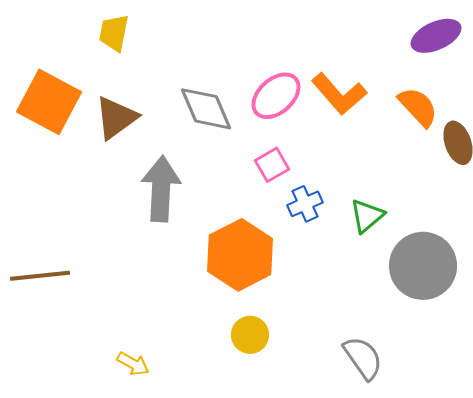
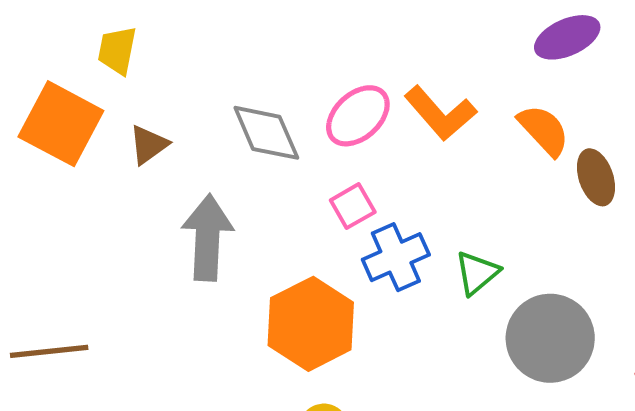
yellow trapezoid: (114, 33) -> (117, 50), moved
brown triangle: (116, 118) -> (149, 145), size x0.7
blue cross: (305, 204) -> (396, 257), size x1.4

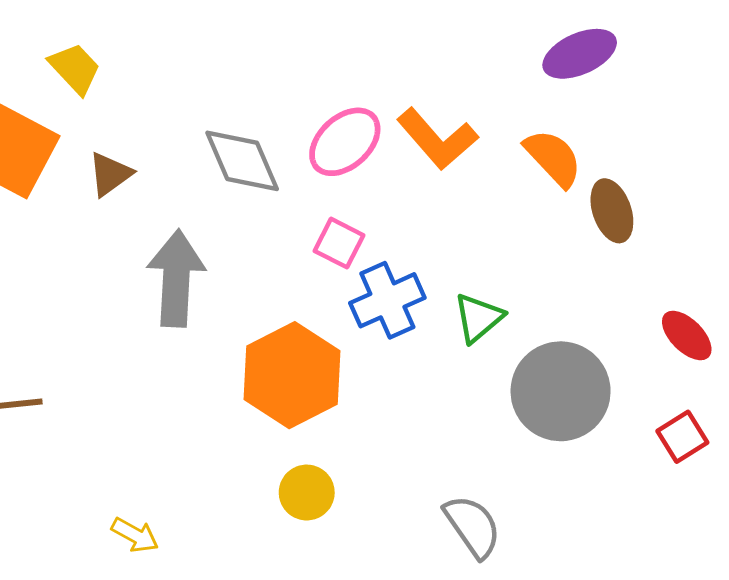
yellow trapezoid: (117, 50) -> (75, 68), turned 126
pink square: (353, 206) -> (339, 243), turned -33

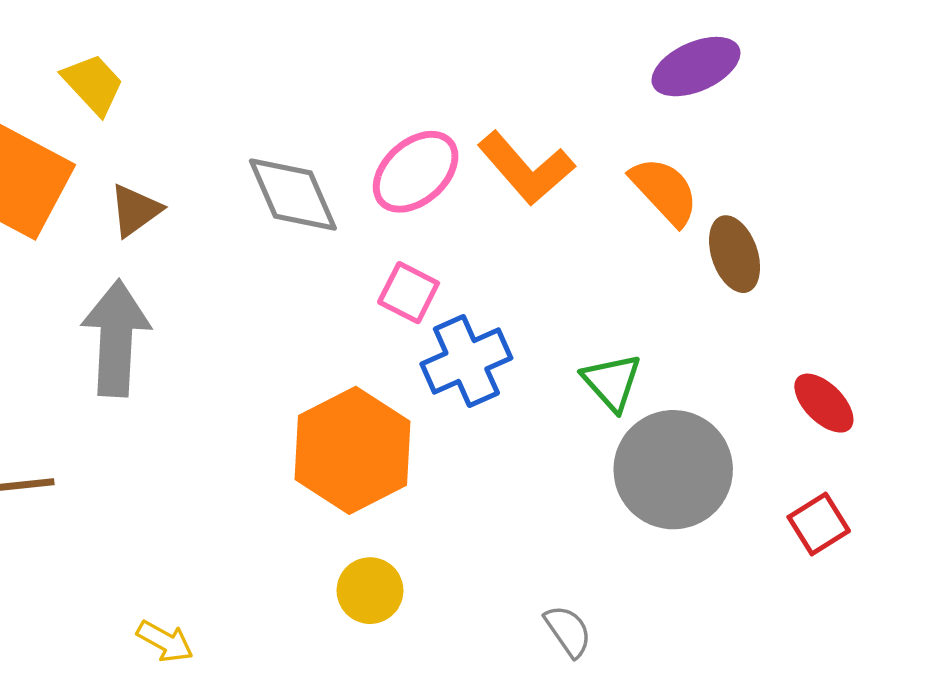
gray arrow: (176, 278) -> (116, 338), moved
green triangle: (478, 318) -> (612, 382), moved, turned -32
gray semicircle: (473, 526) -> (568, 631), size x0.7

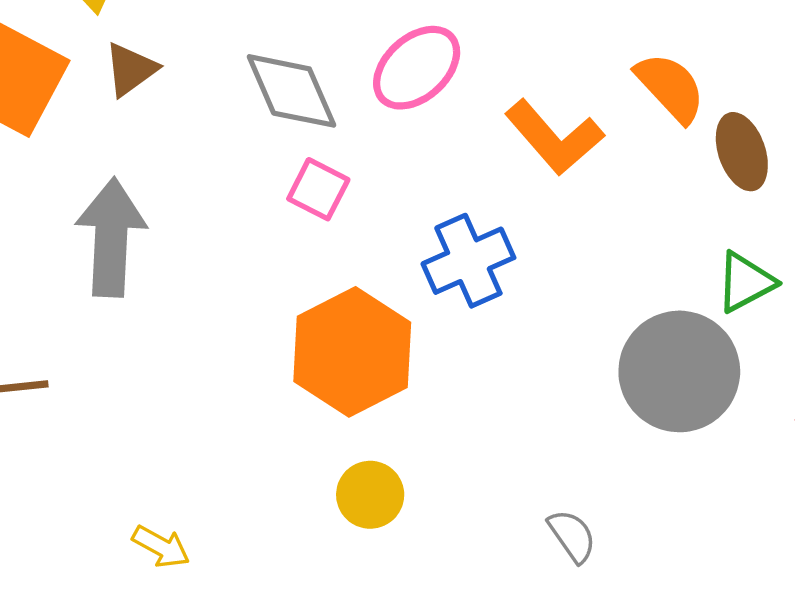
orange L-shape: (526, 168) -> (554, 137), moved
brown triangle: (135, 210) -> (131, 69), moved
pink square: (409, 293) -> (318, 189), moved
green triangle: (612, 382) -> (745, 282), moved, turned 44

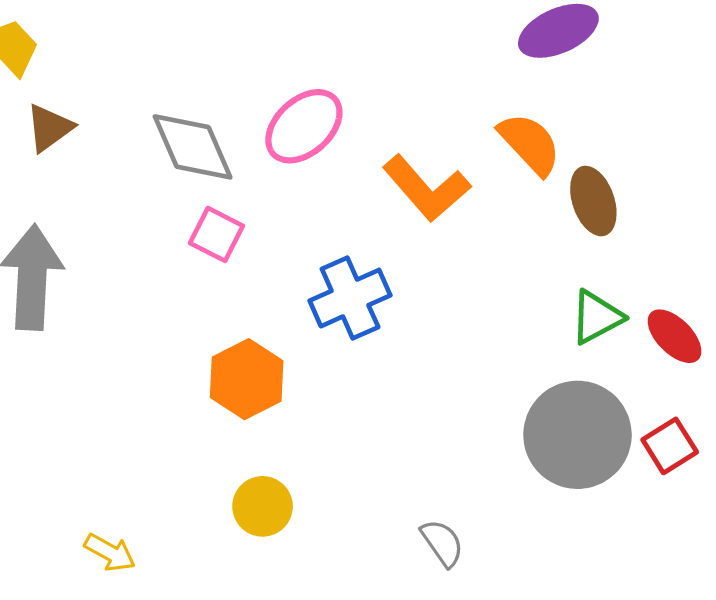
orange hexagon: (352, 352) -> (247, 379), size x0.7
gray circle: (679, 371) -> (577, 435), moved
yellow arrow: (161, 547) -> (110, 553), moved

